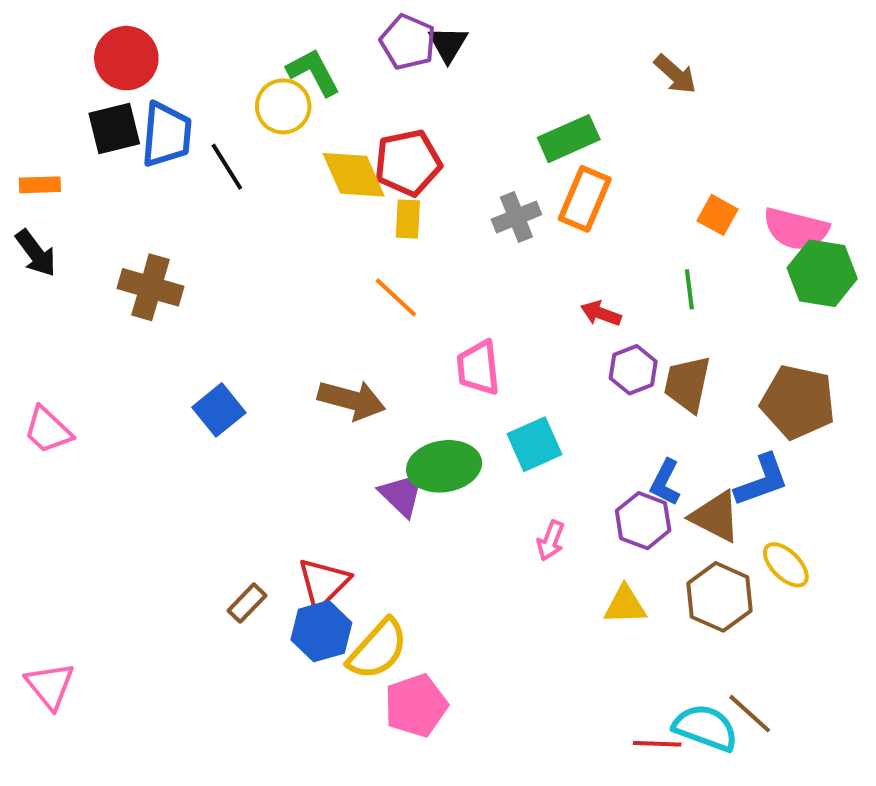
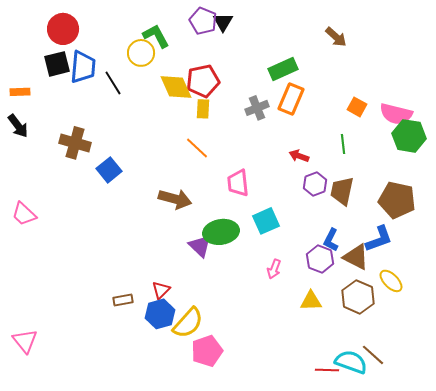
blue square: (219, 410) -> (109, 170), moved
red triangle: (323, 583) -> (161, 290), size x0.7
brown rectangle: (247, 603) -> (123, 300), turned 36

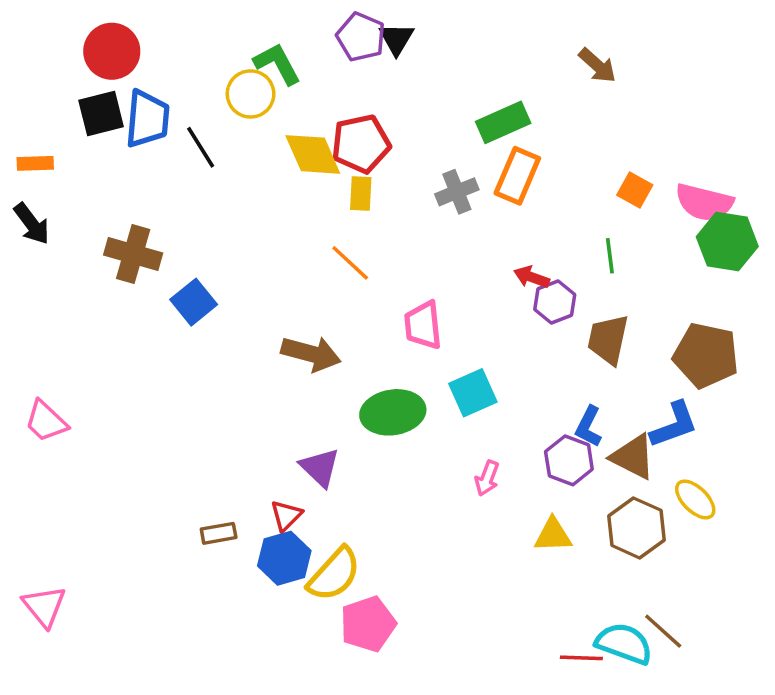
purple hexagon: (315, 184) -> (555, 302), moved
pink trapezoid: (24, 214) -> (46, 421), moved
purple triangle: (200, 246) -> (320, 467), moved

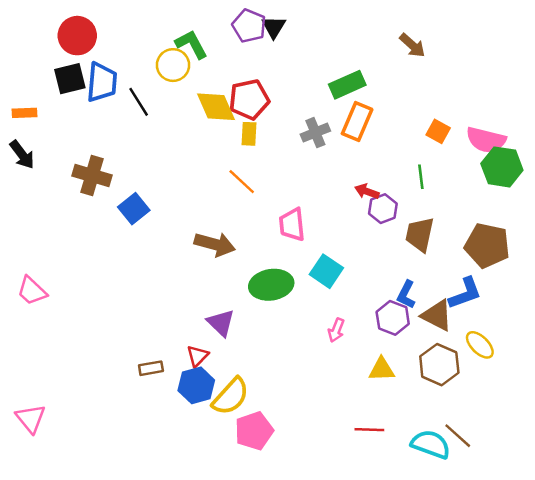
cyan square: (473, 393) -> (326, 271), turned -32
red line: (581, 658) -> (369, 430), moved

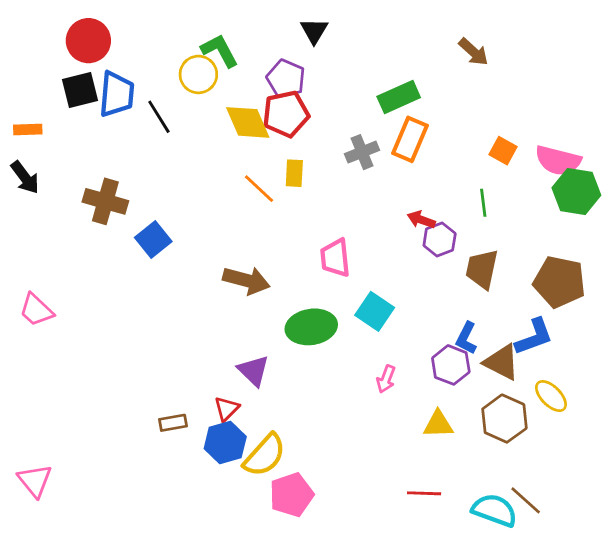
purple pentagon: (249, 26) -> (286, 79), moved
yellow rectangle: (249, 134) -> (294, 173), moved
orange line: (242, 182) -> (259, 189), moved
pink trapezoid: (32, 291) -> (36, 310), moved

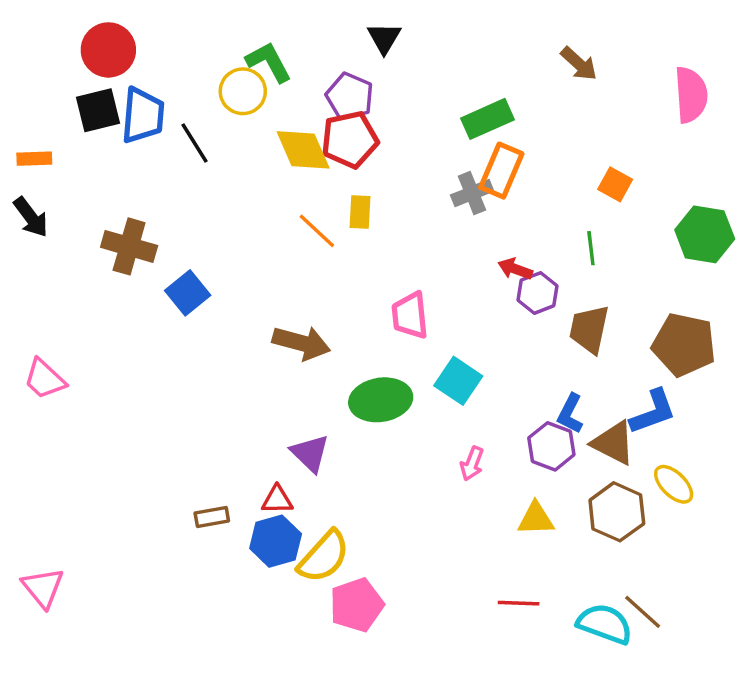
gray cross: (362, 152) -> (472, 193), moved
pink semicircle: (558, 160) -> (691, 95), moved, turned -108
red triangle: (227, 409) -> (277, 500), turned 44

